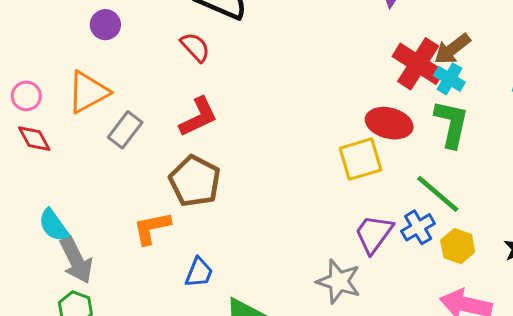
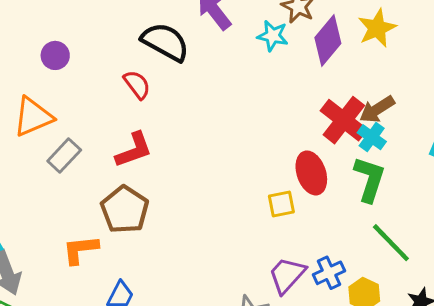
red ellipse: (389, 123) -> (311, 173), turned 51
yellow square: (361, 159) -> (281, 204), size x0.7
green line: (438, 194) -> (391, 243), moved

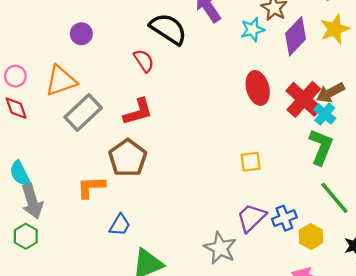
cyan star: (273, 36) -> (253, 30), turned -30
gray rectangle: (64, 156) -> (83, 112), size x1.4
red ellipse: (311, 173) -> (258, 88), moved

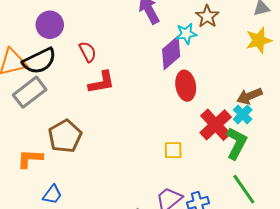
black semicircle: (168, 29) -> (39, 61), moved, turned 116
purple circle: (81, 34) -> (50, 25), moved, size x1.4
purple diamond: (296, 36) -> (171, 53), moved
red cross: (304, 99) -> (216, 125), moved
red L-shape: (138, 112) -> (101, 82), moved

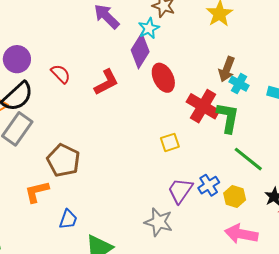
red L-shape: (101, 82) -> (106, 82), moved
brown arrow: (249, 96) -> (227, 69), turned -30
cyan cross: (243, 114) -> (239, 84), moved

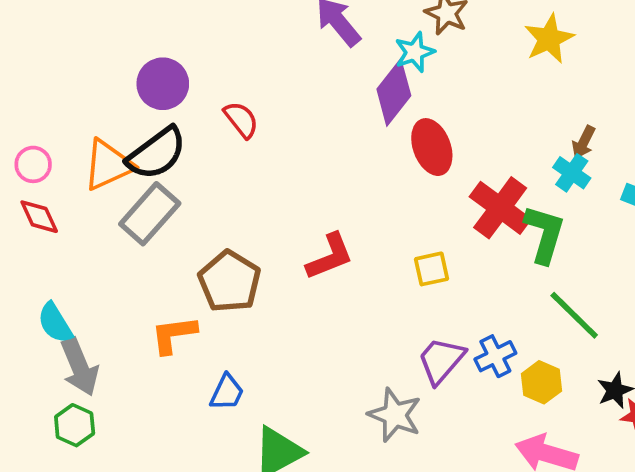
brown arrow: (227, 69) -> (584, 142), moved, size x0.7
red L-shape: (106, 82) -> (330, 257), moved

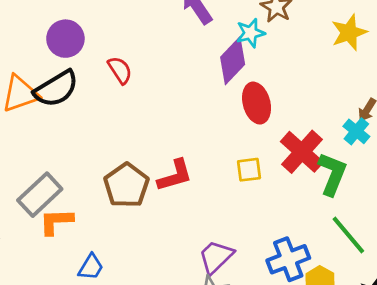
gray rectangle: (150, 214) -> (40, 195), moved
yellow square: (432, 269) -> (249, 170), moved
brown pentagon: (230, 282) -> (126, 185), moved
blue cross: (495, 356) -> (288, 259), size x1.4
purple trapezoid: (441, 360) -> (216, 257), moved

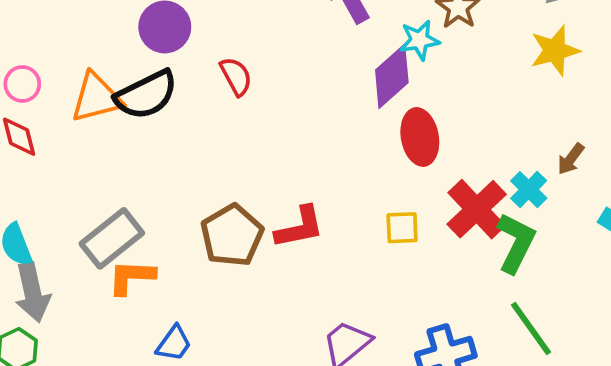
cyan cross: (356, 131) -> (529, 190), moved

